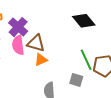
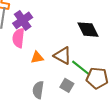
brown triangle: (36, 43) -> (63, 56), moved
green line: (86, 60) -> (81, 68), turned -40

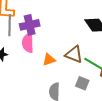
purple cross: (23, 20) -> (30, 25), turned 30

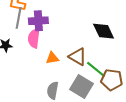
gray square: (82, 83) -> (81, 87), size x1.6

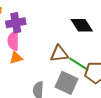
brown triangle: (78, 57) -> (59, 54), turned -30
orange triangle: (52, 58) -> (16, 58), moved

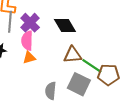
purple cross: (16, 23) -> (30, 23), turned -36
black diamond: (82, 25) -> (65, 25), moved

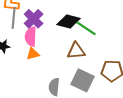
black diamond: (65, 25) -> (68, 22), turned -45
green line: (92, 66) -> (86, 28), moved

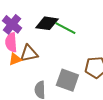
brown triangle: (76, 51) -> (29, 53), moved

